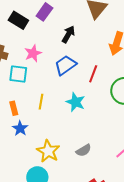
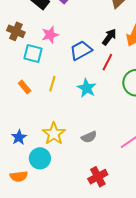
black arrow: (68, 34) -> (109, 37), moved
orange rectangle: (14, 108) -> (25, 87), turned -32
blue star: (20, 128) -> (19, 137), moved

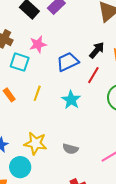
yellow star: (54, 134) -> (36, 143), turned -30
gray semicircle: (89, 137) -> (70, 149), turned 35

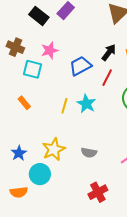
yellow line: (37, 93) -> (64, 106), moved
yellow star: (36, 143) -> (54, 149), turned -30

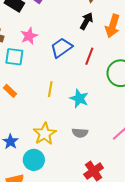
black arrow: (109, 52) -> (86, 21), moved
cyan star: (86, 104) -> (79, 98), moved

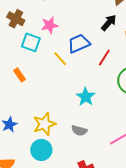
yellow line: (50, 89) -> (60, 59), moved, turned -63
cyan circle: (34, 160) -> (41, 150), moved

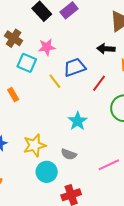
black arrow: (109, 23) -> (106, 49), turned -132
cyan circle: (41, 150) -> (47, 172), moved

